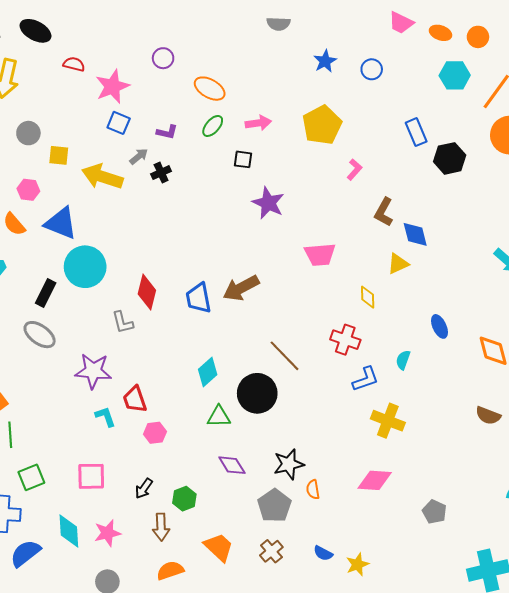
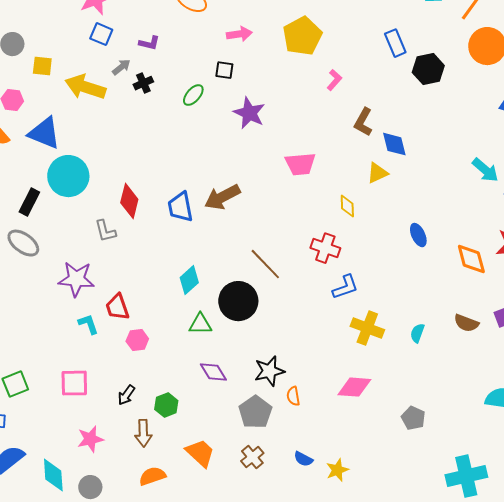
green ellipse: (213, 126) -> (193, 95), moved
cyan semicircle: (403, 360) -> (417, 333), moved
cyan diamond: (69, 531) -> (53, 475), moved

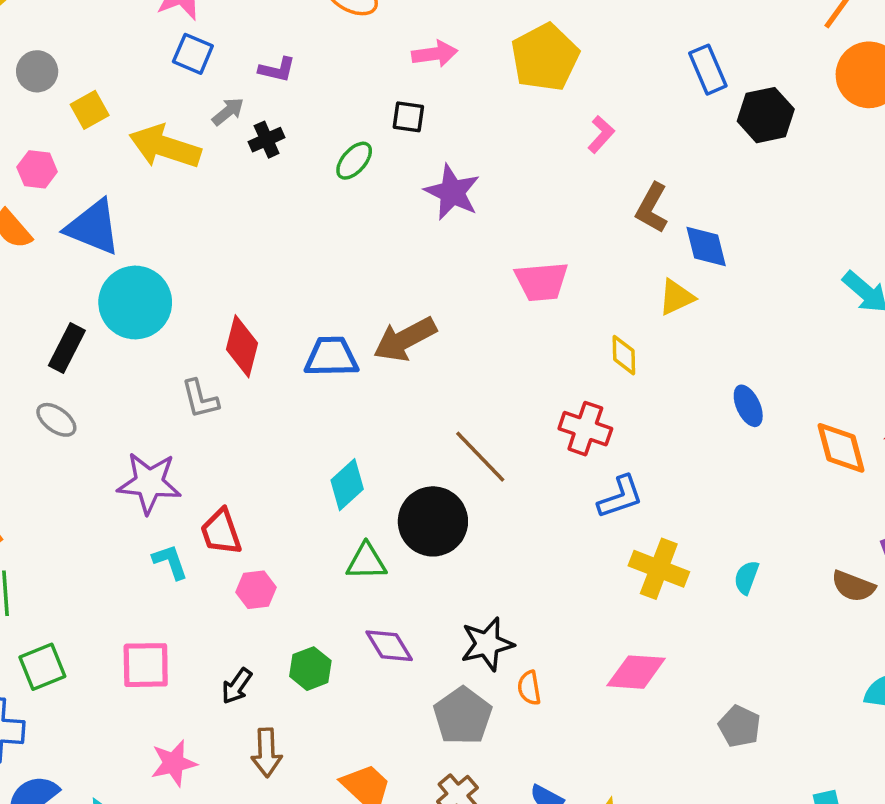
yellow square: (42, 66) -> (90, 110), turned -35
blue trapezoid: (180, 207) -> (331, 357), turned 100
gray ellipse: (23, 243) -> (56, 420), size x0.7
brown semicircle: (466, 323) -> (853, 586), moved
green hexagon: (166, 405) -> (310, 669), moved

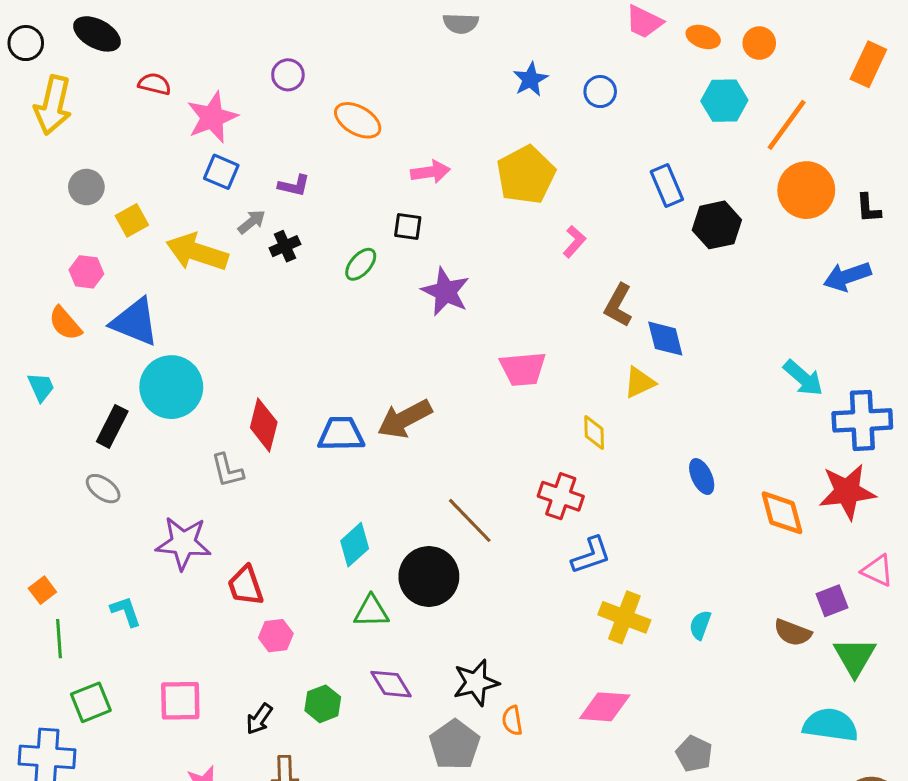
cyan L-shape: (170, 562) -> (126, 611), moved

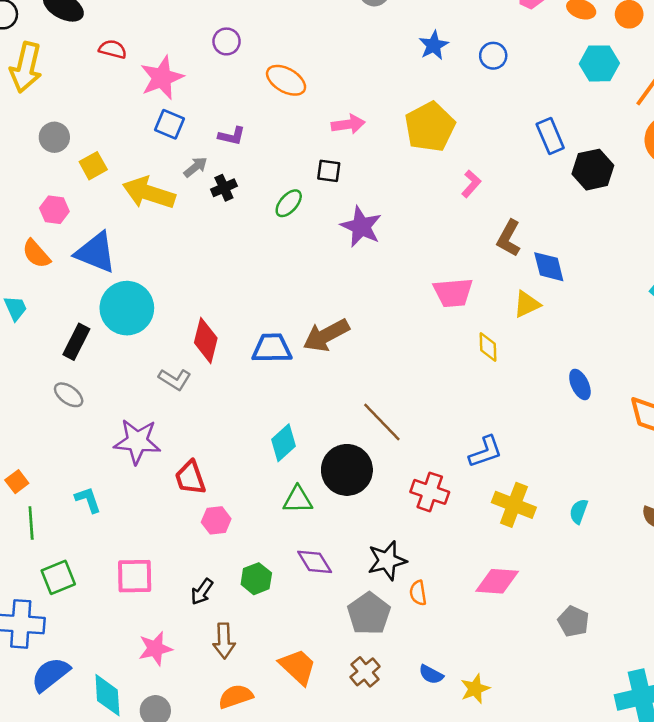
pink trapezoid: (523, 369) -> (453, 293), moved
gray L-shape: (227, 470) -> (175, 379), turned -44
red cross: (561, 496) -> (430, 492), moved

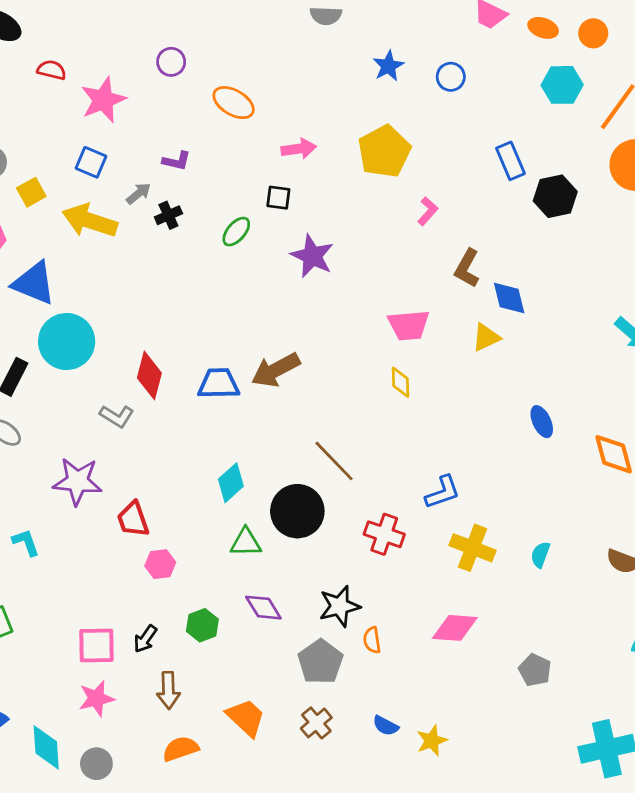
blue square: (170, 124) -> (91, 162), moved
yellow diamond: (488, 347) -> (401, 382), moved
pink square: (135, 576) -> (96, 646), moved

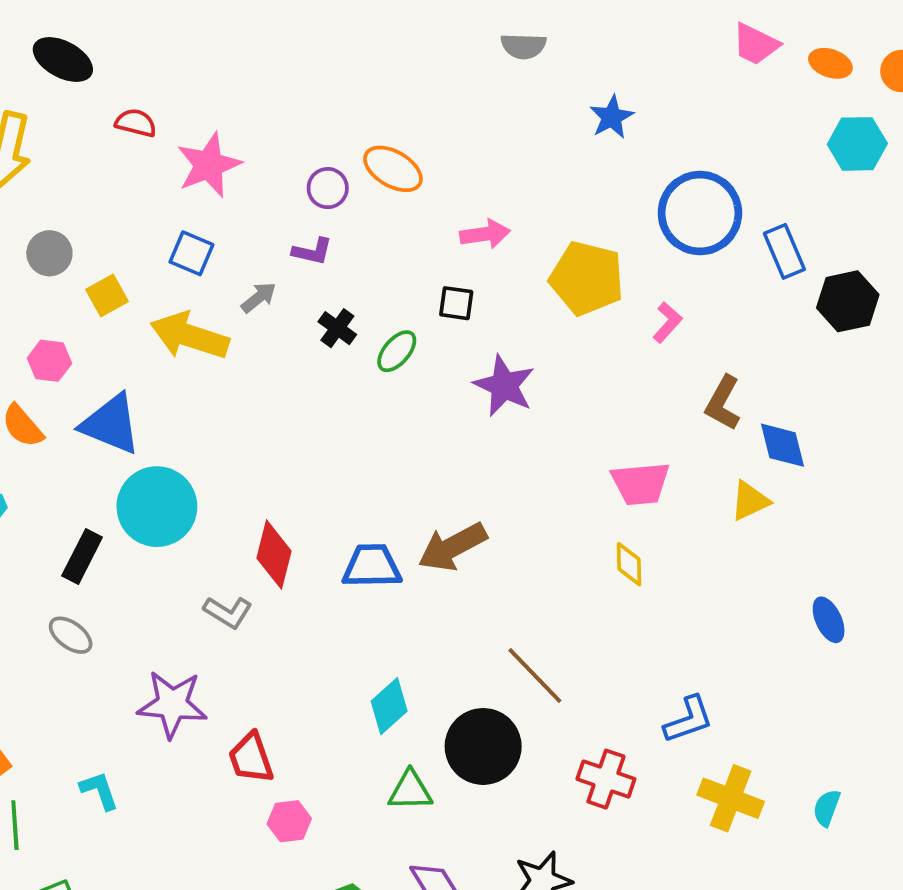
purple circle: (171, 62) -> (328, 188), moved
blue circle: (451, 77) -> (700, 213), moved, size x2.0
yellow pentagon: (384, 151) -> (587, 278), moved, turned -30
black cross: (168, 215) -> (337, 328), moved, turned -30

